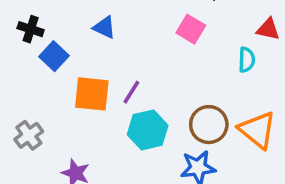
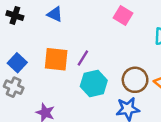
blue triangle: (104, 27) -> (55, 14), moved
blue square: (54, 56) -> (17, 63), moved
gray cross: (29, 135) -> (14, 87), turned -30

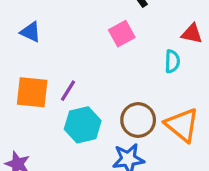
pink square: (123, 15) -> (122, 34), turned 30

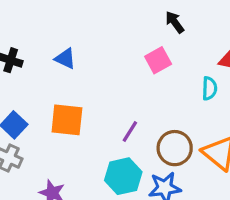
purple line: (68, 91) -> (130, 131), moved
cyan hexagon: (83, 125) -> (123, 176), moved

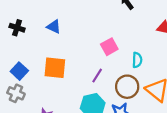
pink square: (158, 60) -> (109, 47), moved
cyan semicircle: (209, 88) -> (137, 60), moved

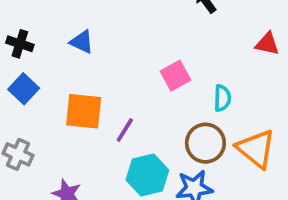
blue square: (19, 71) -> (24, 89), moved
purple line: (97, 76) -> (125, 130), moved

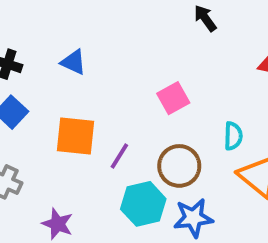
cyan semicircle: (222, 98) -> (233, 136), moved
brown circle: (205, 143) -> (179, 166), moved

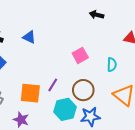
black arrow: (205, 18) -> (97, 15), turned -40
orange square: (75, 136) -> (30, 93), moved
cyan semicircle: (233, 136) -> (112, 65), moved

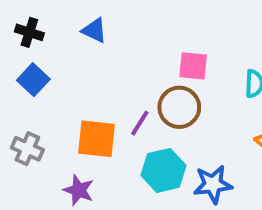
pink square: (80, 55) -> (193, 66), turned 35
brown circle: (83, 90) -> (179, 107), moved

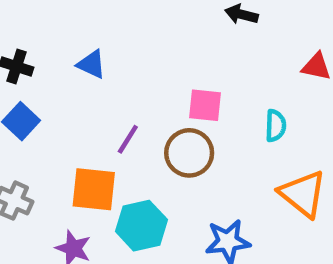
purple line: (140, 123) -> (128, 139), moved
cyan hexagon: (163, 170) -> (141, 226), moved

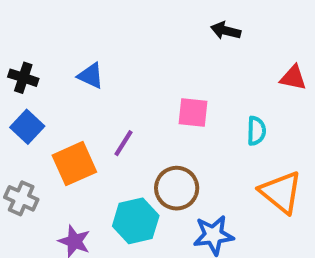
brown circle: (189, 153) -> (177, 188), moved
orange square: (94, 189) -> (74, 164), moved, turned -30

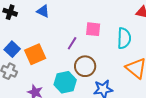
blue square: (27, 127) -> (12, 49), moved
cyan semicircle: (256, 131) -> (124, 38), size x1.5
purple line: (123, 143) -> (72, 43), moved

